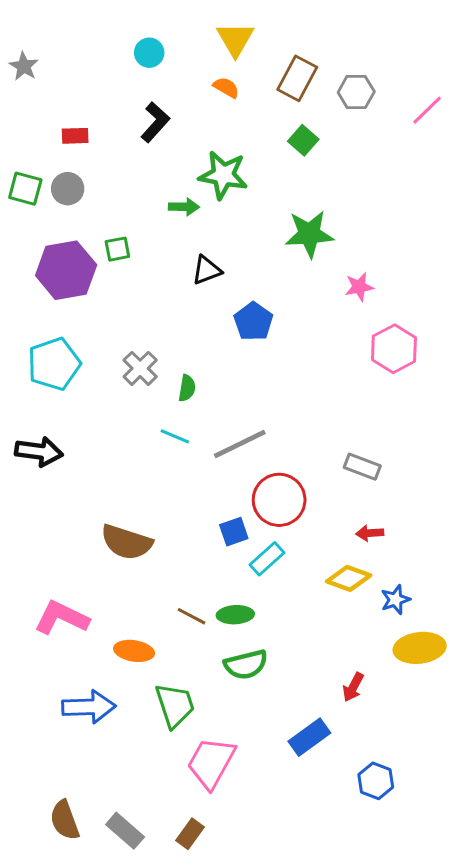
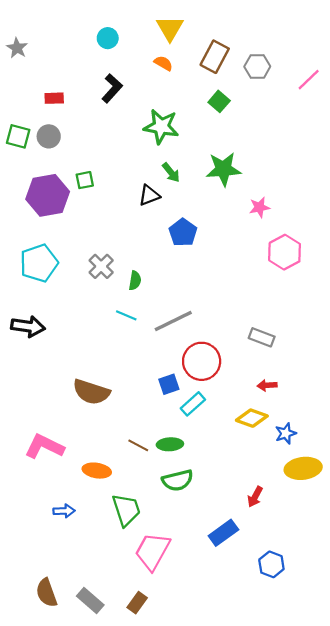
green arrow: (184, 207) -> (171, 172), moved, turned 50
blue arrow: (89, 707) -> (64, 511), size x0.6

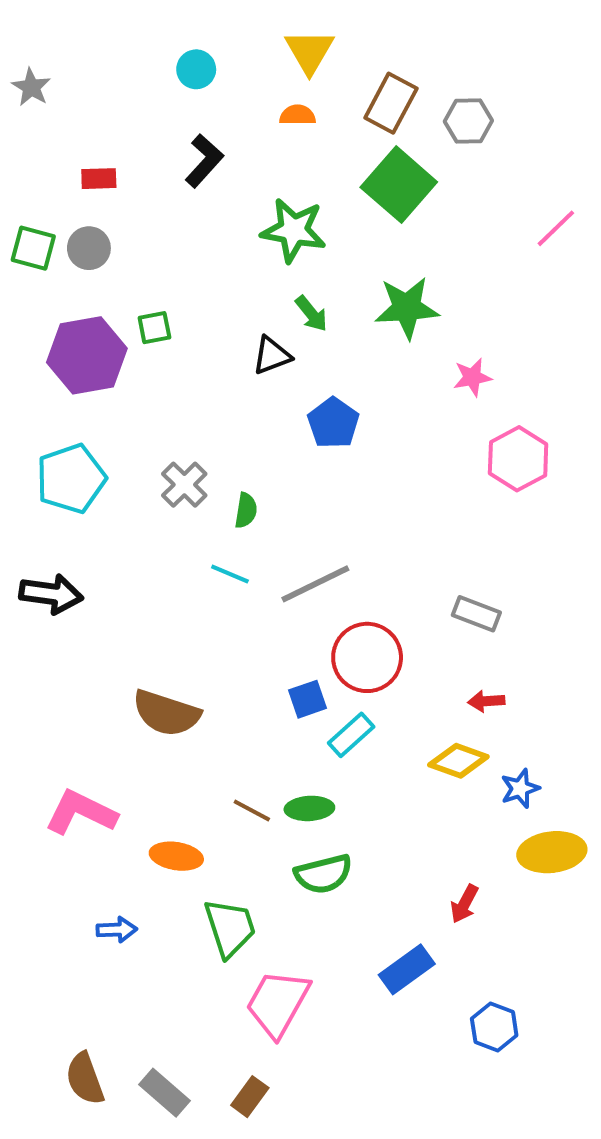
orange semicircle: (163, 63) -> (298, 115), turned -30
pink line: (309, 80) -> (556, 228), moved
green square: (219, 101) -> (399, 185), size x1.8

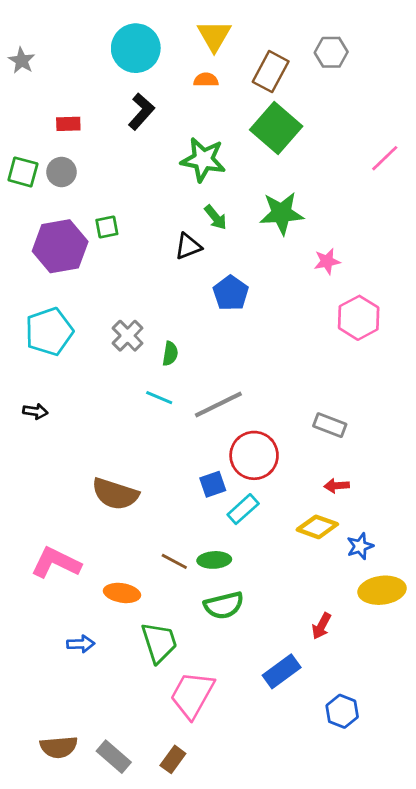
cyan circle: (196, 69) -> (136, 48), size x1.8
gray hexagon: (468, 121) -> (331, 52), moved
black arrow: (51, 594) -> (35, 411), size x0.6
brown semicircle: (85, 1079) -> (59, 747), turned -75

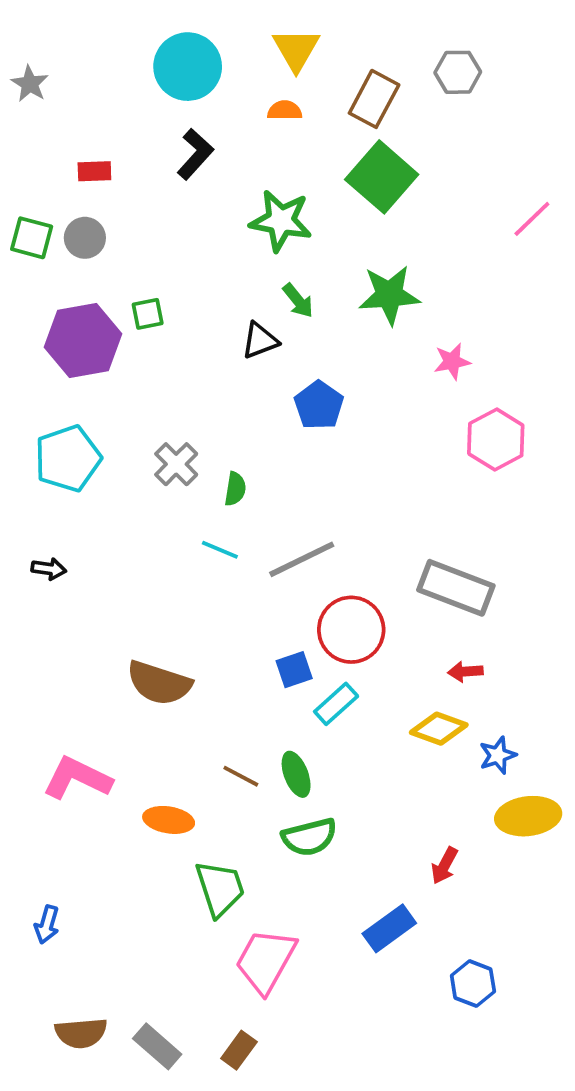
gray rectangle: (330, 425) -> (456, 588), size x1.6
green ellipse: (214, 560) -> (296, 774), turned 72
blue arrow: (81, 644) -> (47, 925), moved, turned 108

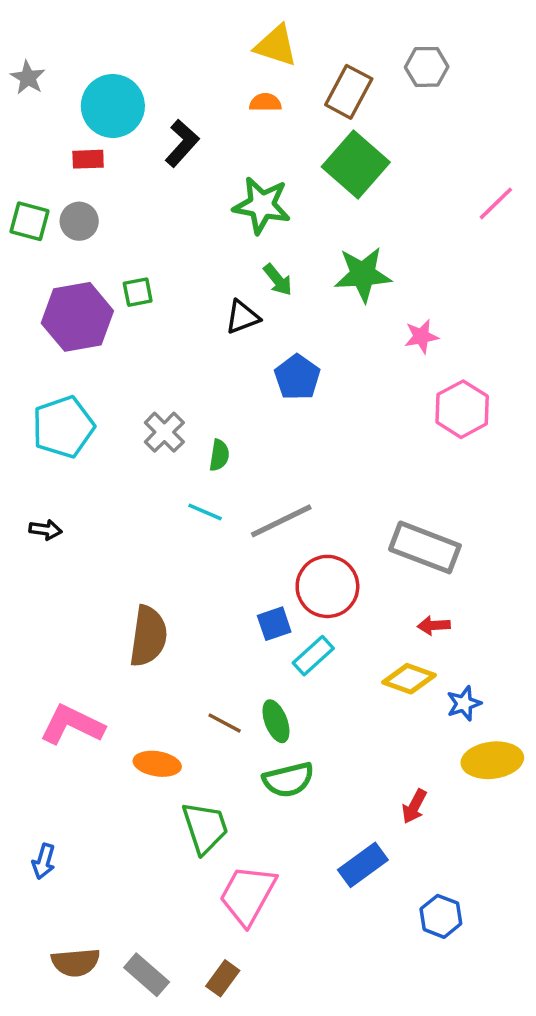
yellow triangle: (296, 49) -> (276, 46), turned -42
cyan circle: (188, 67) -> (113, 106), moved
brown semicircle: (159, 683) -> (148, 636), turned -100

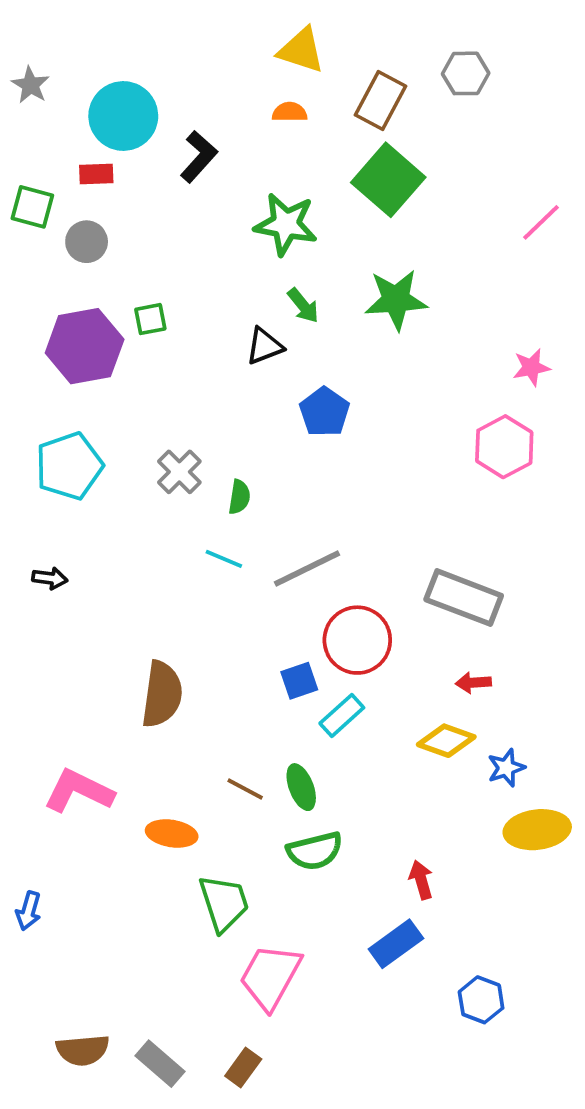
green square: (30, 221) -> (32, 207), moved
pink star: (421, 336) -> (531, 367), moved
red arrow: (414, 806) -> (421, 880), moved, turned 136
blue arrow: (44, 861) -> (29, 911), moved

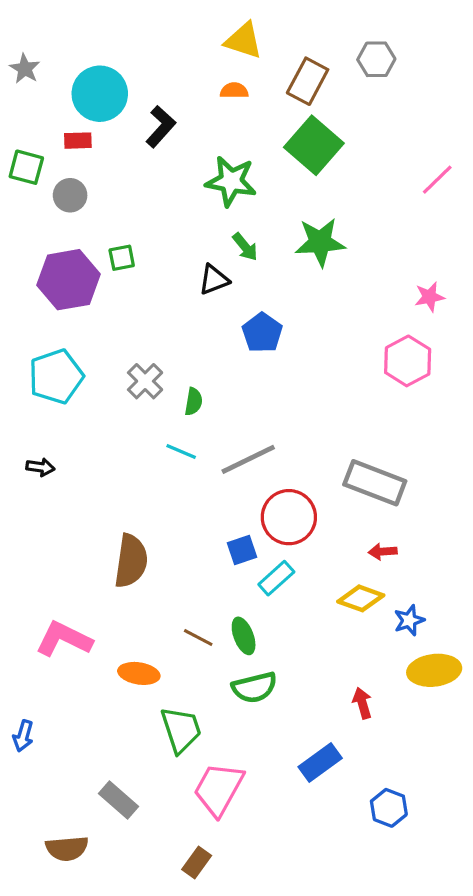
red arrow: (421, 880) -> (362, 703), moved
gray rectangle: (160, 1064) -> (119, 800), moved

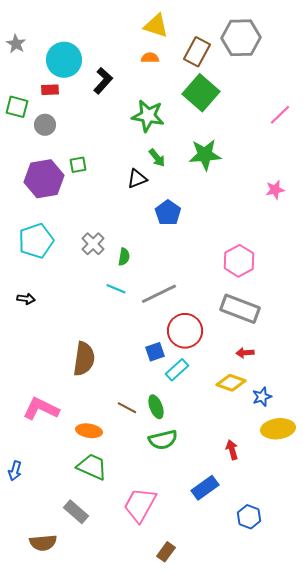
gray hexagon: (376, 59) -> (241, 38), size x1.6
pink hexagon: (408, 361) -> (239, 261), moved
green trapezoid: (181, 730) -> (92, 467), moved, turned -48
brown rectangle: (197, 862) -> (166, 552), moved

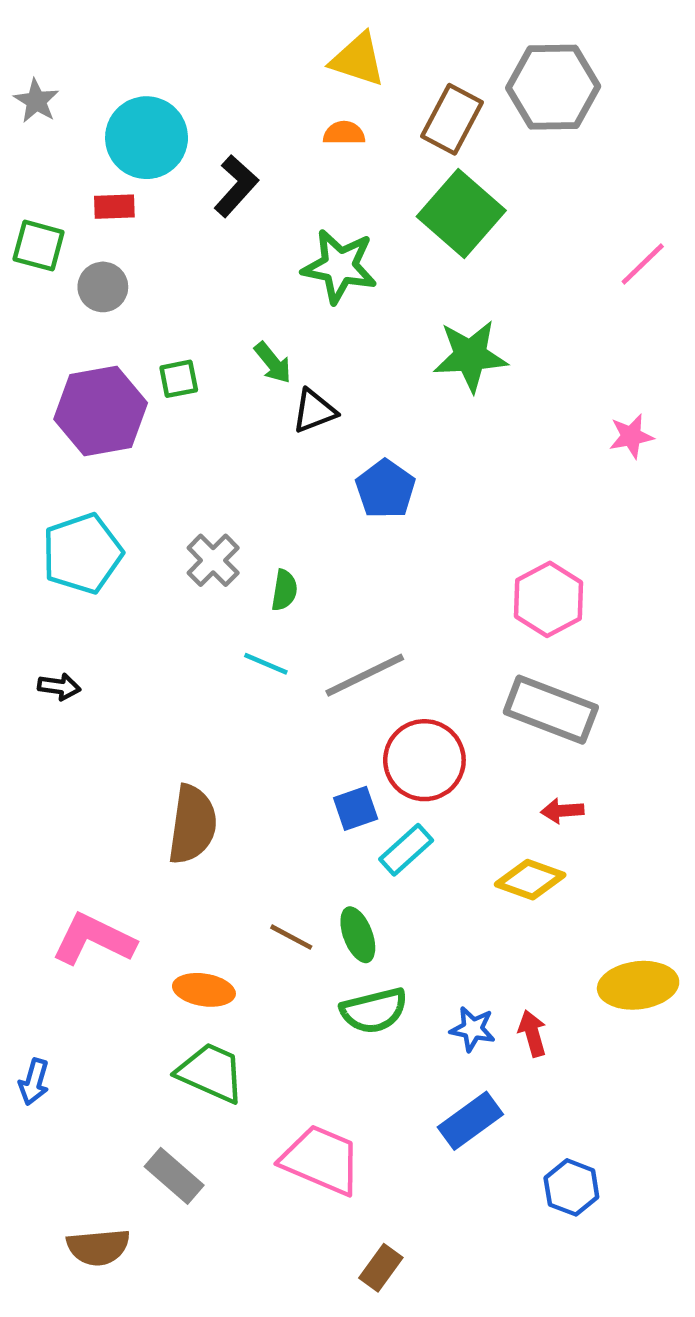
green arrow: (157, 158) -> (273, 363), moved
blue star: (262, 397) -> (473, 1029), moved, turned 30
pink trapezoid: (140, 505) -> (321, 1160), turned 84

